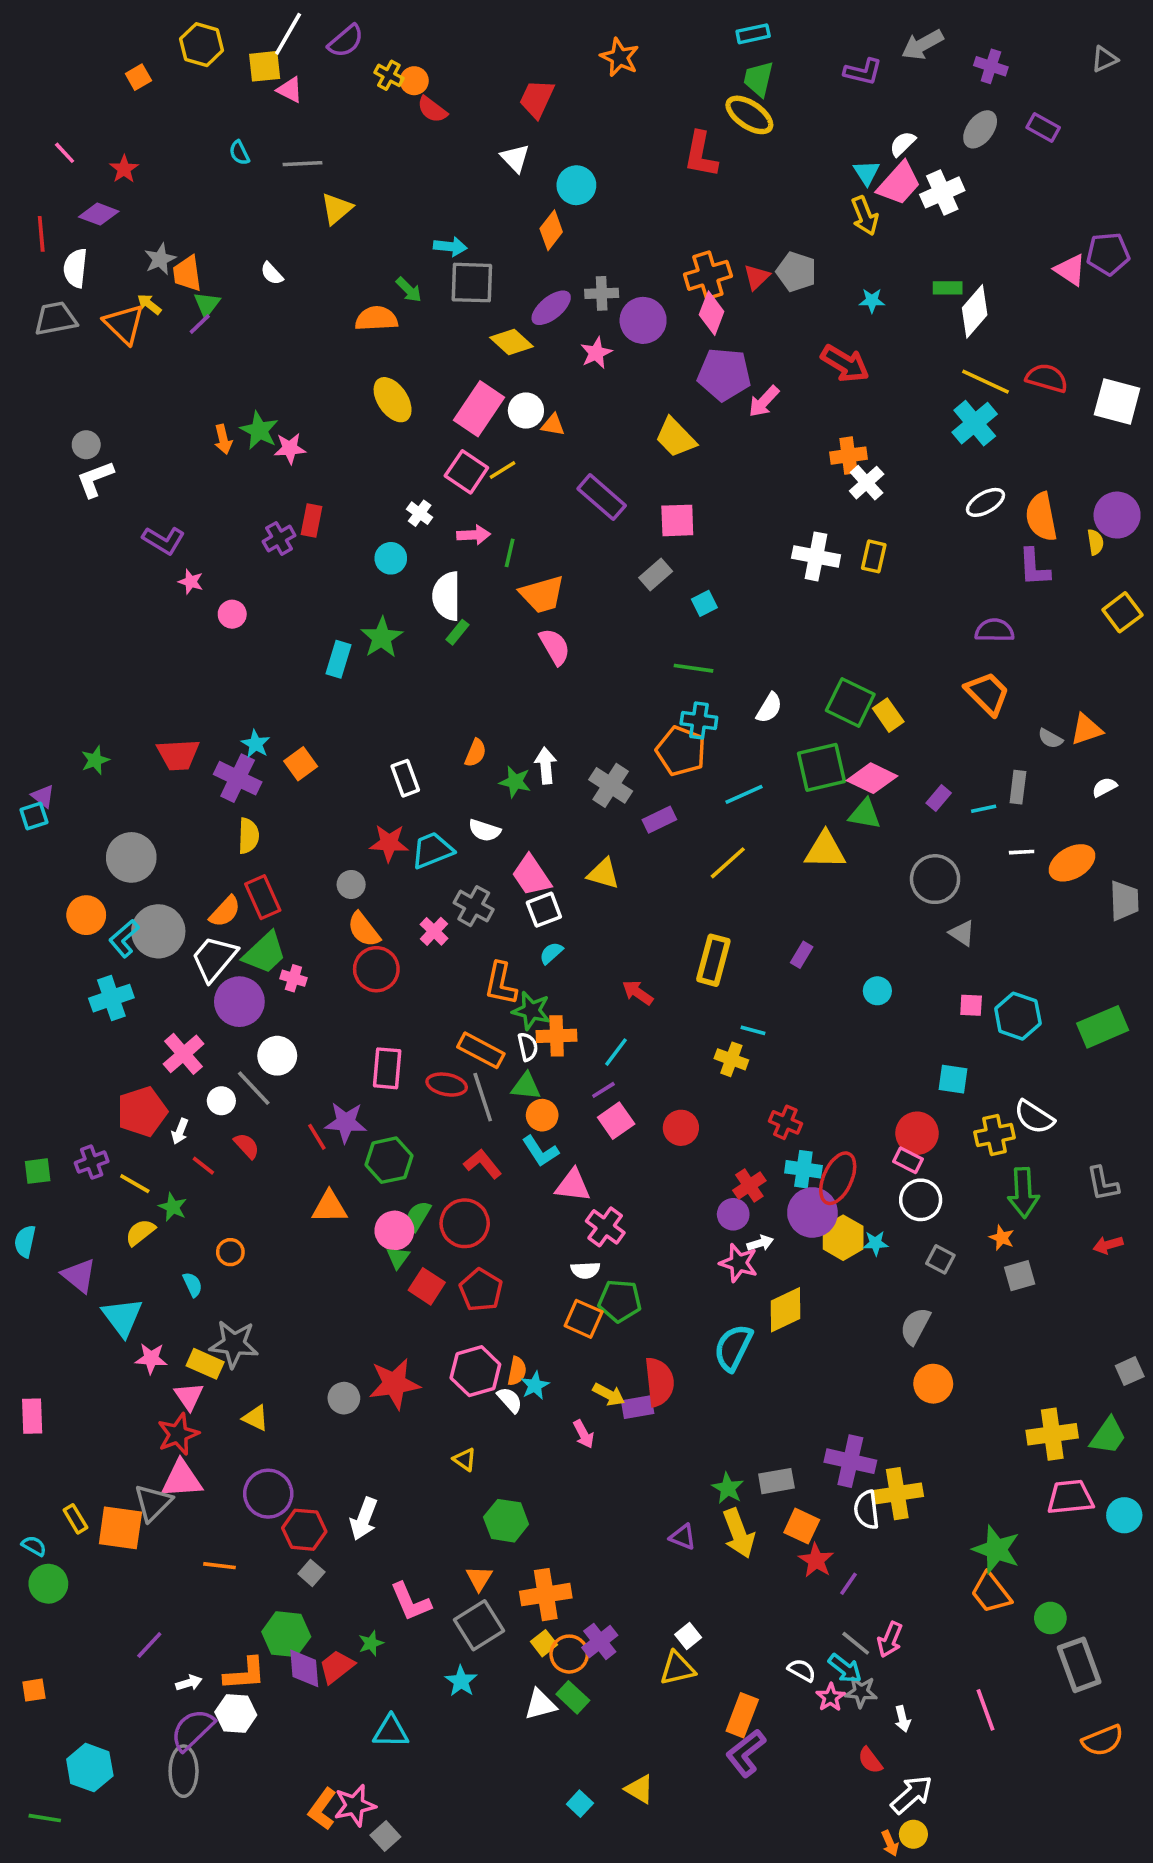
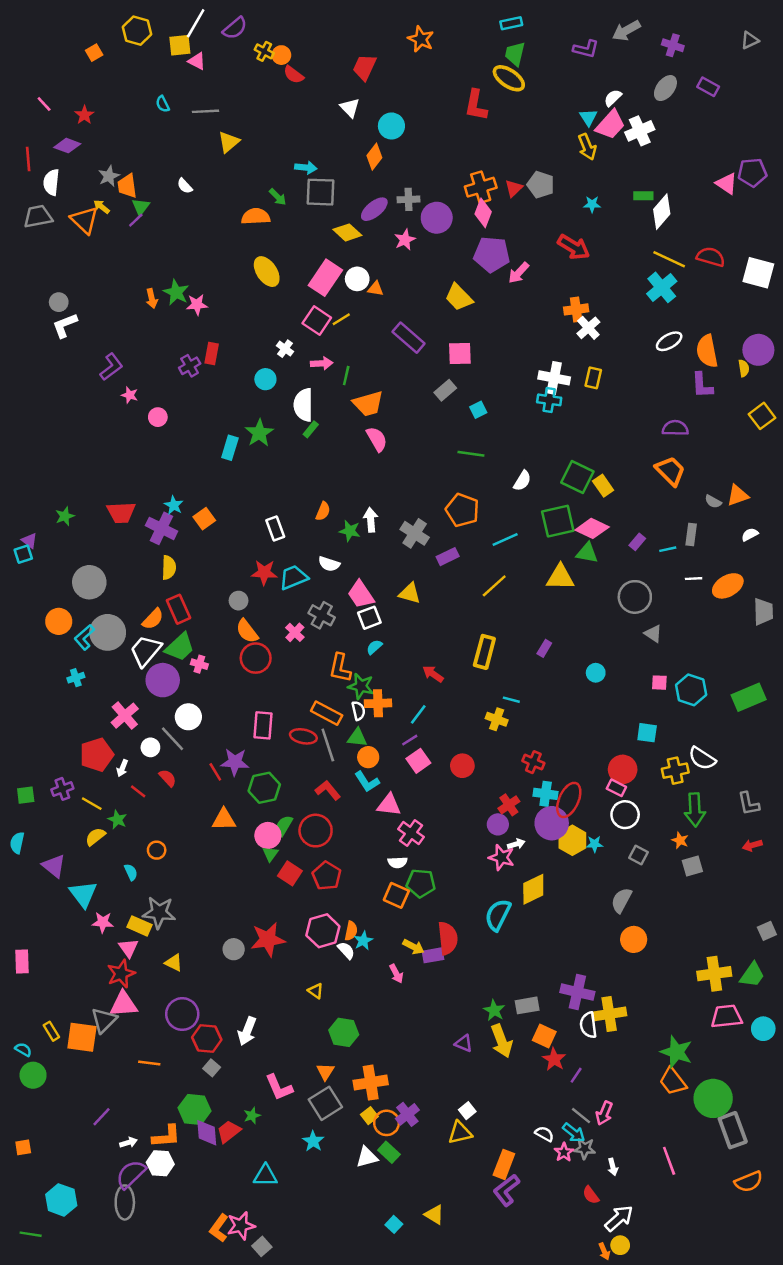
purple L-shape: (164, 540) -> (111, 367), turned -68
cyan cross: (699, 720) -> (549, 400), moved
cyan cross: (111, 998) -> (76, 678), size x0.6
green circle: (1050, 1618) -> (713, 1098), size x1.8

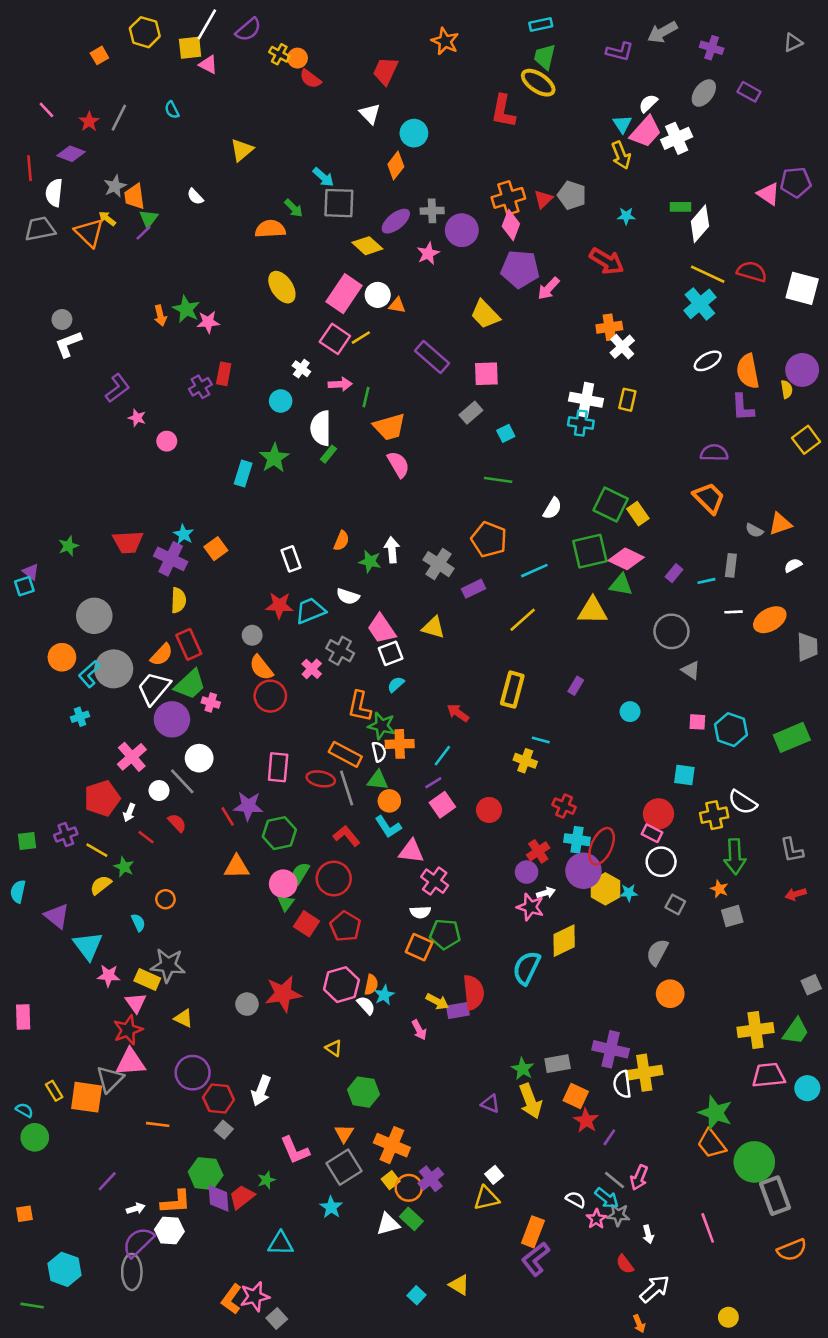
gray line: (206, 111) -> (119, 118), moved, turned -60
cyan arrow: (306, 168) -> (323, 177), turned 35
orange cross: (371, 1083) -> (392, 1145), turned 32
yellow circle: (620, 1245) -> (728, 1317), moved

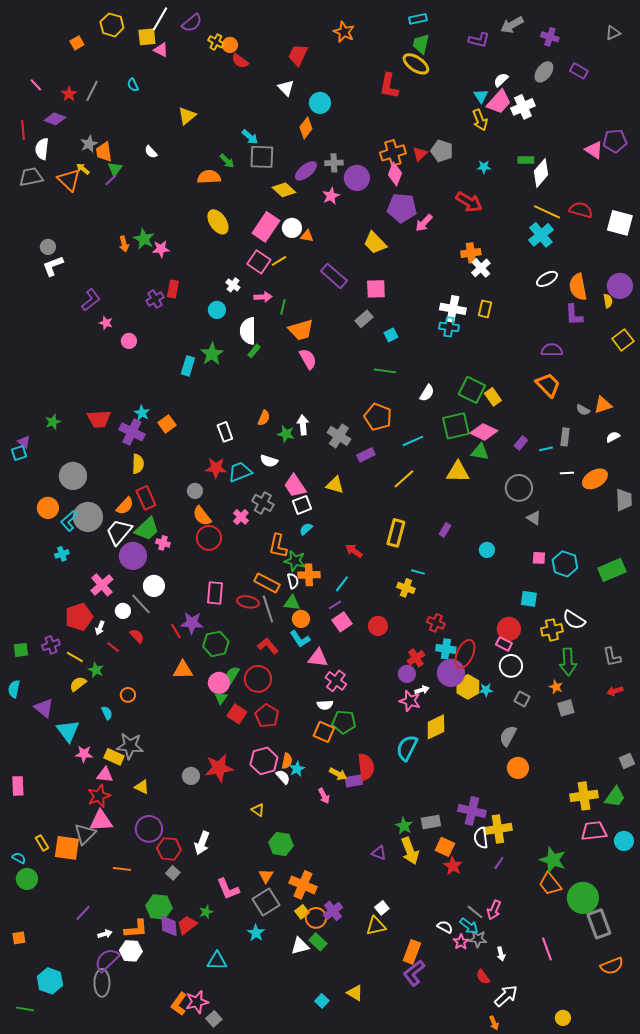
pink triangle: (136, 1003) -> (105, 775), turned -48
purple line: (609, 1137) -> (499, 863), moved

